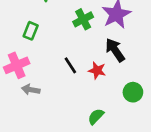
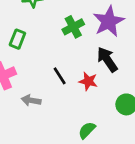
gray arrow: (31, 90) -> (31, 100), moved

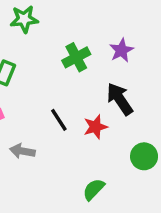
purple star: (109, 21) -> (121, 50), size x0.6
red star: (88, 81) -> (95, 127), turned -30

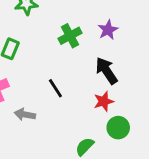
red star: (95, 127) -> (104, 101), moved
green circle: (144, 156) -> (118, 128), moved

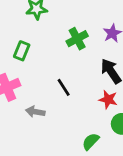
red star: (104, 101) -> (108, 100), turned 30

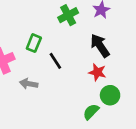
green rectangle: (22, 51) -> (34, 43), moved
green semicircle: (91, 141) -> (91, 112), moved

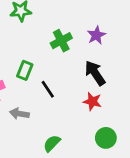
green circle: (110, 95) -> (106, 138), moved
green semicircle: (91, 112) -> (52, 143), moved

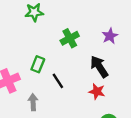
purple star: (96, 35) -> (110, 36), moved
gray arrow: (19, 114) -> (33, 102), turned 77

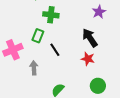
green cross: (70, 38) -> (51, 15), moved, turned 35

